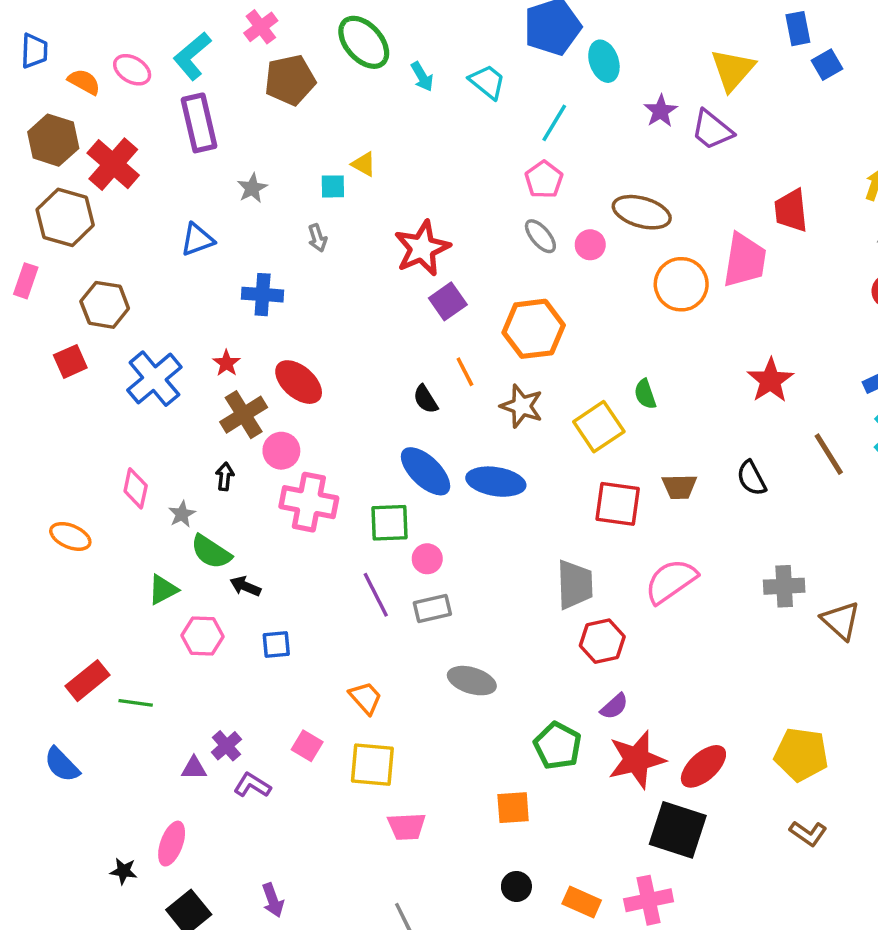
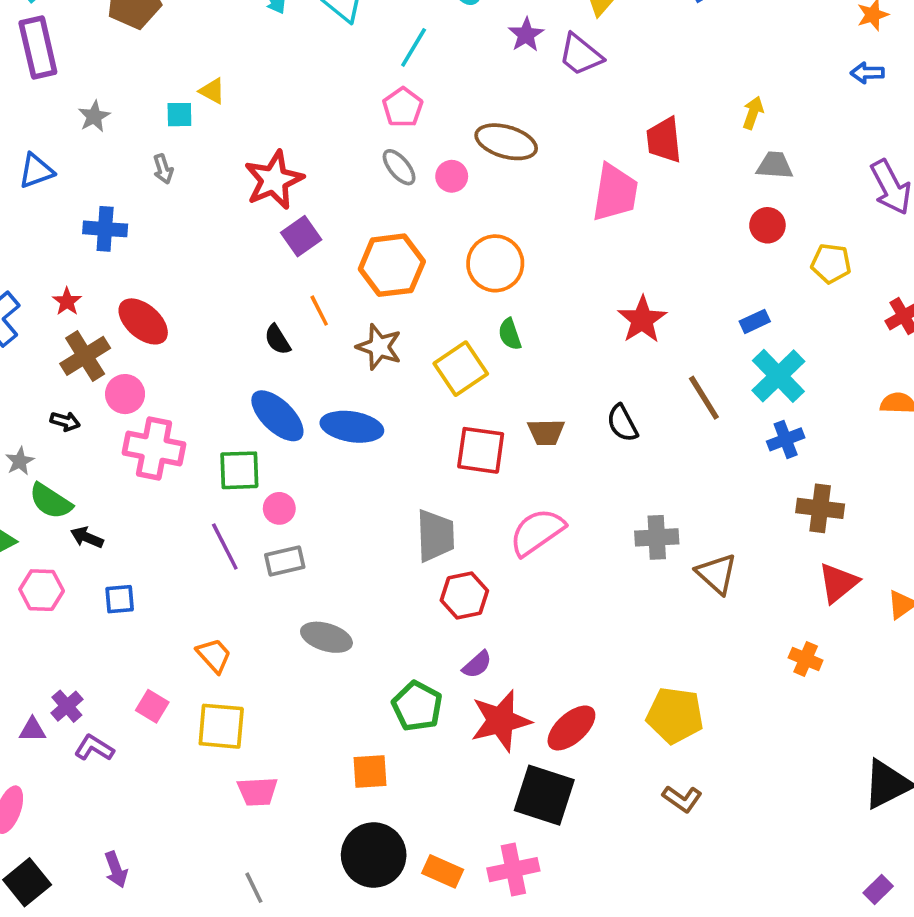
orange circle: (681, 284) -> (495, 263), moved
black arrow: (225, 476) -> (65, 421), turned 100
black circle: (516, 886) -> (374, 855), size x2.0

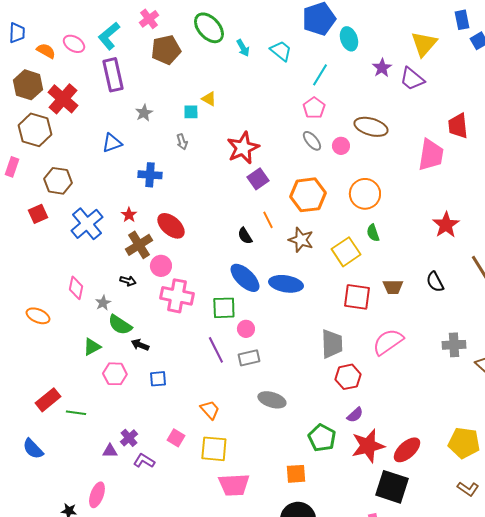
pink trapezoid: (257, 791) -> (234, 485), size x1.4

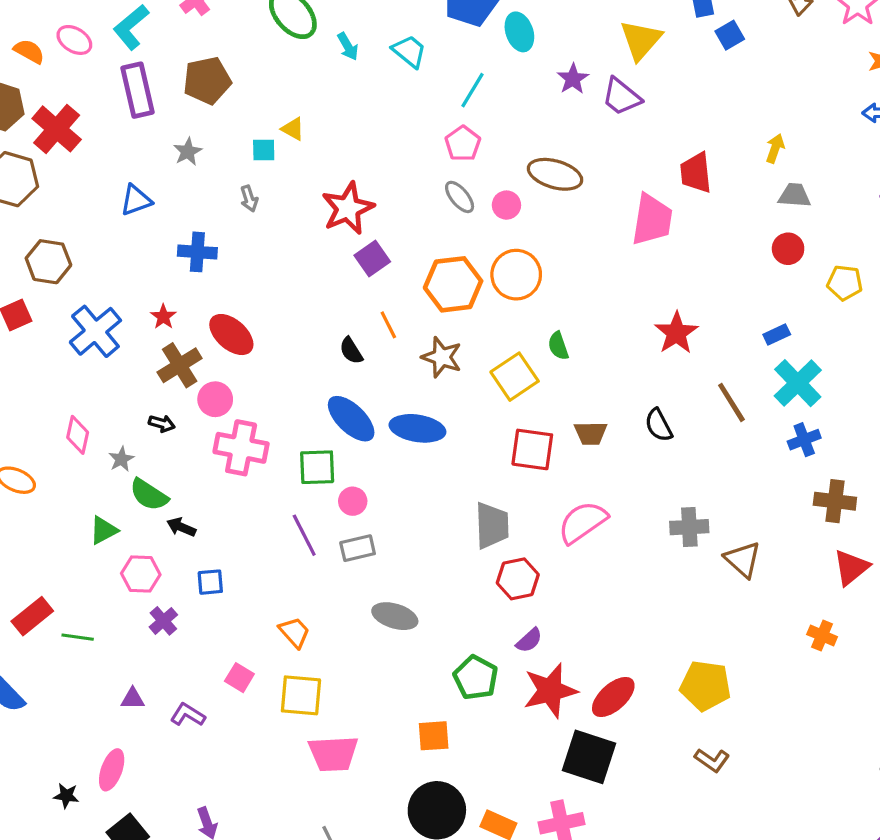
brown pentagon: (166, 50) -> (207, 80), moved
orange circle: (365, 194) -> (516, 275), moved
purple cross: (129, 438) -> (163, 621), moved

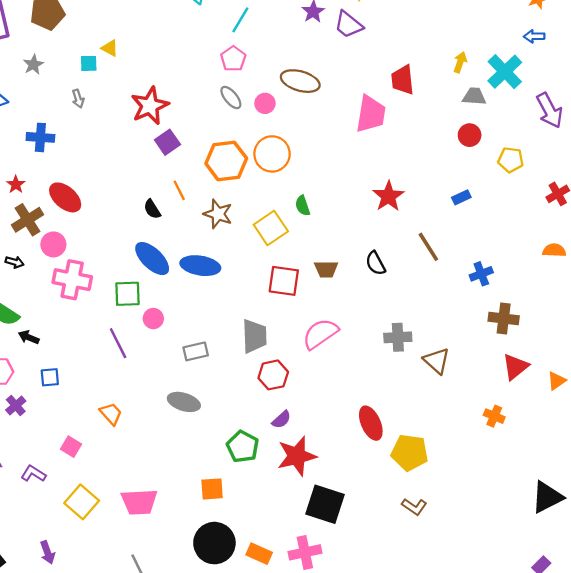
cyan cross: (798, 383) -> (505, 72), moved
gray rectangle: (358, 548) -> (196, 351), moved
yellow square: (301, 695) -> (82, 502), moved, turned 36
red ellipse: (613, 697) -> (371, 423), moved, turned -72

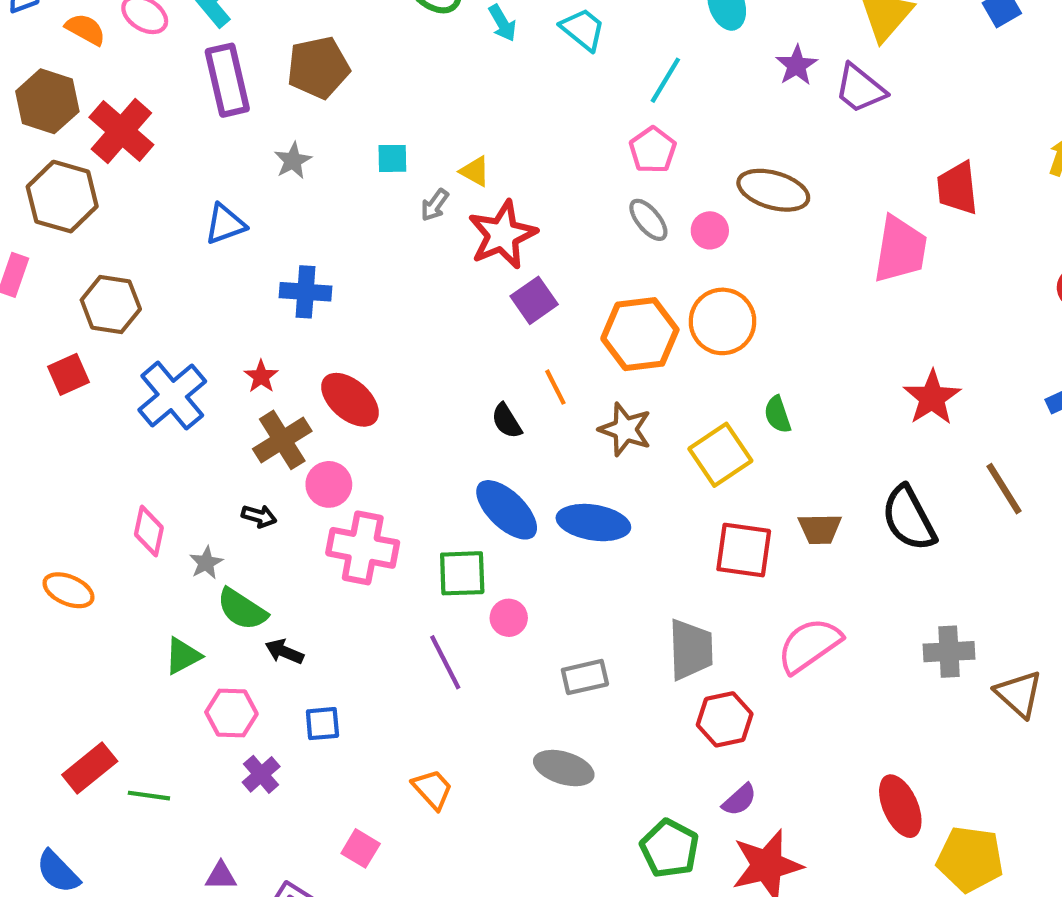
yellow triangle: (110, 48) -> (475, 171), moved
gray arrow: (78, 99) -> (435, 205), moved, turned 54
black semicircle: (375, 263) -> (909, 518), size x1.5

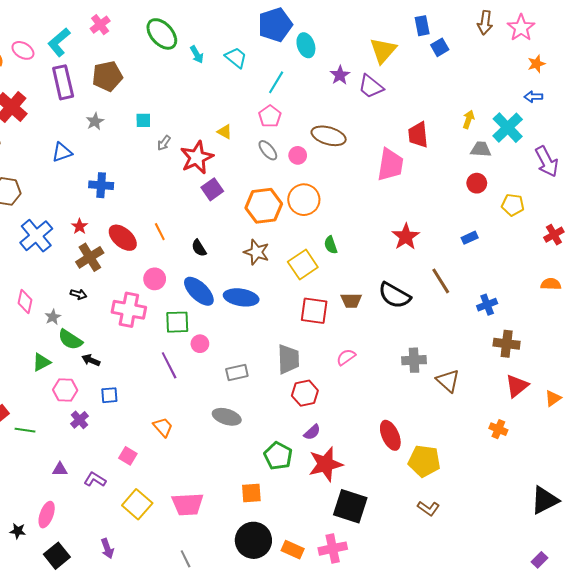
yellow triangle: (475, 171) -> (225, 132), moved
orange line: (555, 387) -> (160, 232), moved
pink circle: (329, 484) -> (155, 279), moved
black semicircle: (909, 518) -> (394, 295), turned -32
pink semicircle: (809, 645) -> (346, 357), size x0.6

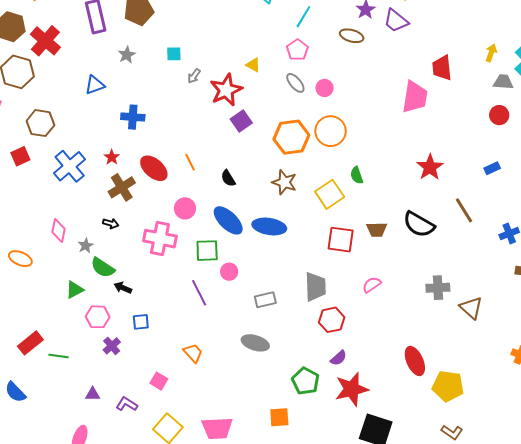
brown ellipse: (329, 136) -> (352, 36), moved, size x0.7

